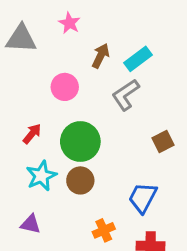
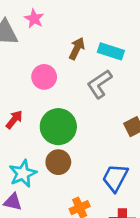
pink star: (69, 23) -> (34, 19), moved
cyan rectangle: (138, 59) -> (111, 51), turned 55
cyan star: (41, 176) -> (23, 174), moved

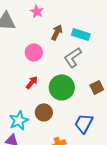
pink star: (34, 19) -> (37, 11), moved
red arrow: (14, 120) -> (32, 82), moved
green circle: (58, 127) -> (62, 87), moved

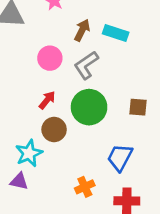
gray L-shape: (73, 57) -> (86, 65), moved
brown square: (97, 87) -> (138, 107), turned 32
brown circle: (44, 112) -> (54, 129), moved

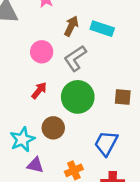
brown circle: (54, 129) -> (53, 128), moved
purple triangle: (19, 181) -> (35, 165), moved

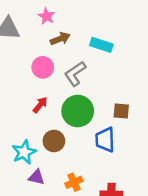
brown arrow: (71, 26) -> (60, 39), moved, turned 42
blue trapezoid: (106, 143) -> (105, 140), moved, turned -30

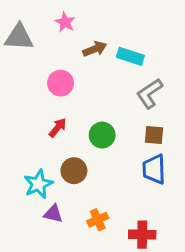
brown arrow: (60, 39) -> (95, 49), moved
gray L-shape: (75, 74) -> (150, 94), moved
green circle: (78, 111) -> (102, 135), size x0.7
blue trapezoid: (105, 140) -> (154, 169), moved

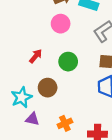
pink circle: (61, 83) -> (61, 24), moved

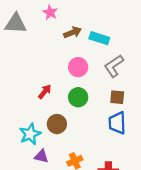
pink circle: (61, 24) -> (78, 67), moved

